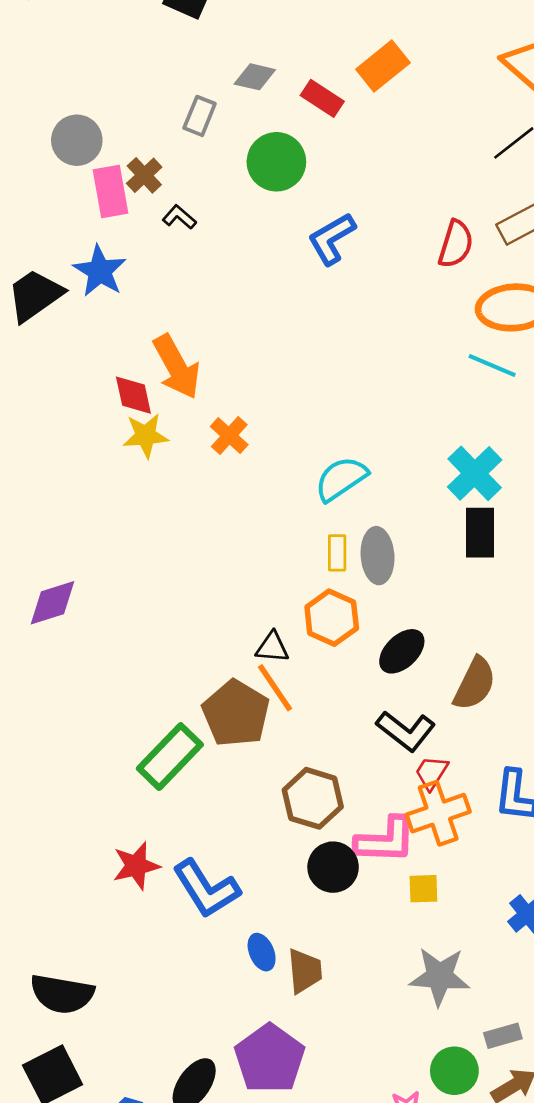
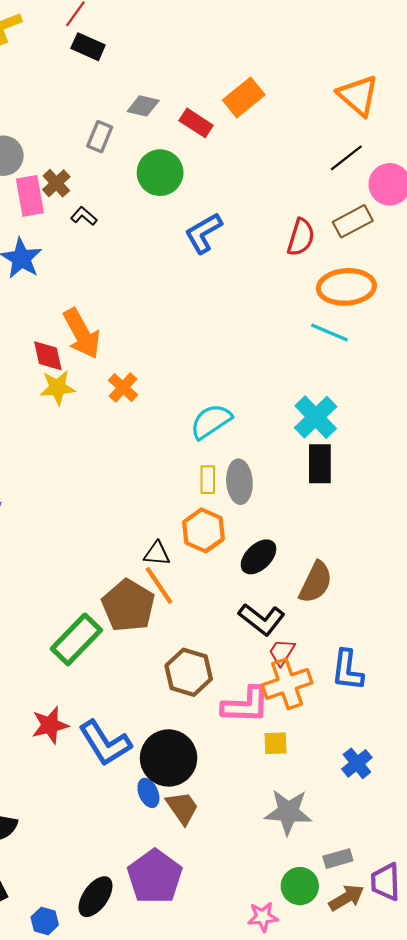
black circle: (333, 867) -> (169, 758), moved, size x1.4
brown trapezoid: (305, 971) -> (182, 808), turned -30

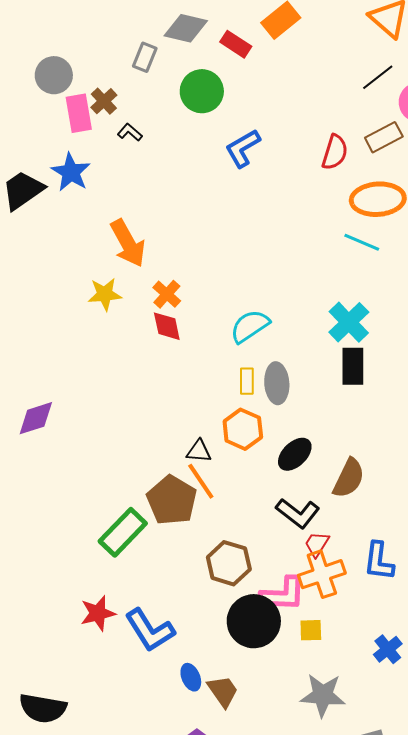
gray diamond: (143, 106) -> (186, 28), size x1.4
red diamond: (48, 356) -> (167, 326), moved
black circle: (169, 758) -> (254, 621), moved

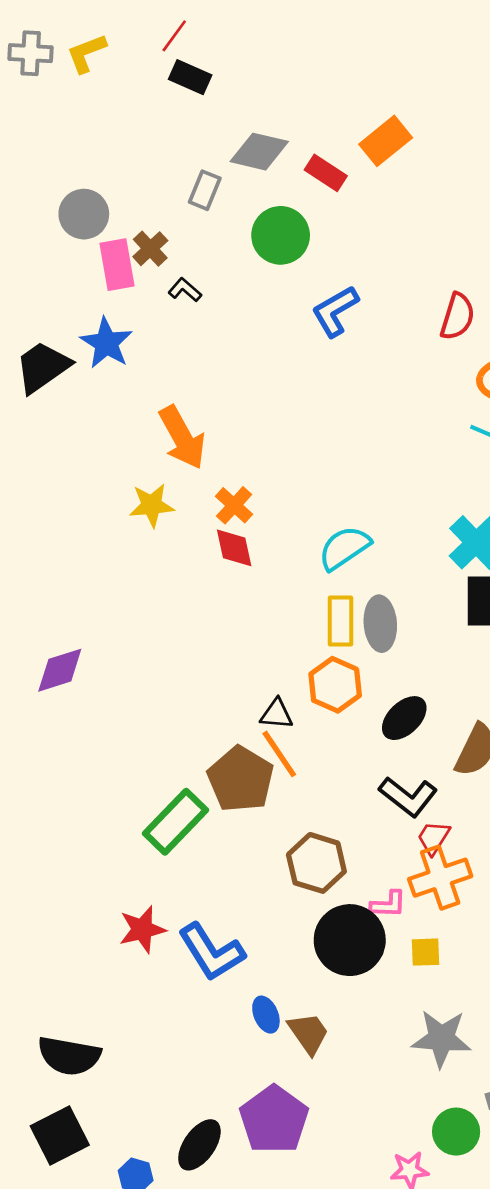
yellow rectangle: (247, 381) -> (340, 621), size x1.4
pink L-shape: (283, 594) -> (388, 904), size x0.6

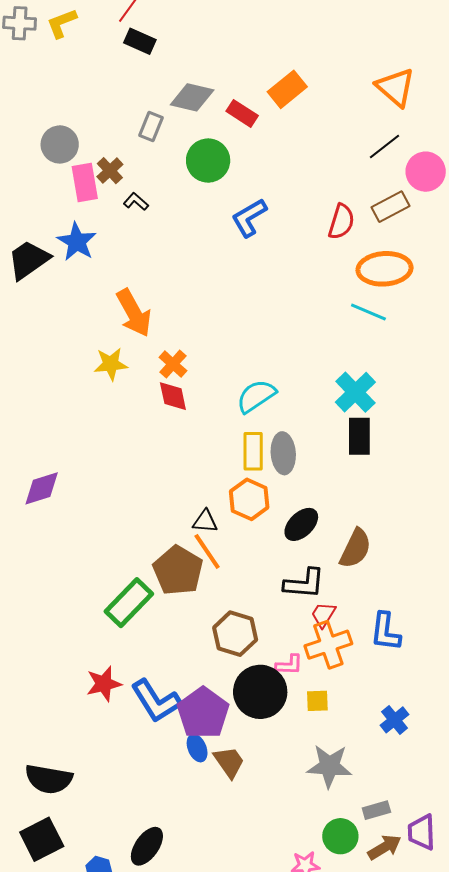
black L-shape: (408, 796) -> (304, 584), turned -33
purple pentagon: (274, 1120) -> (203, 713), moved

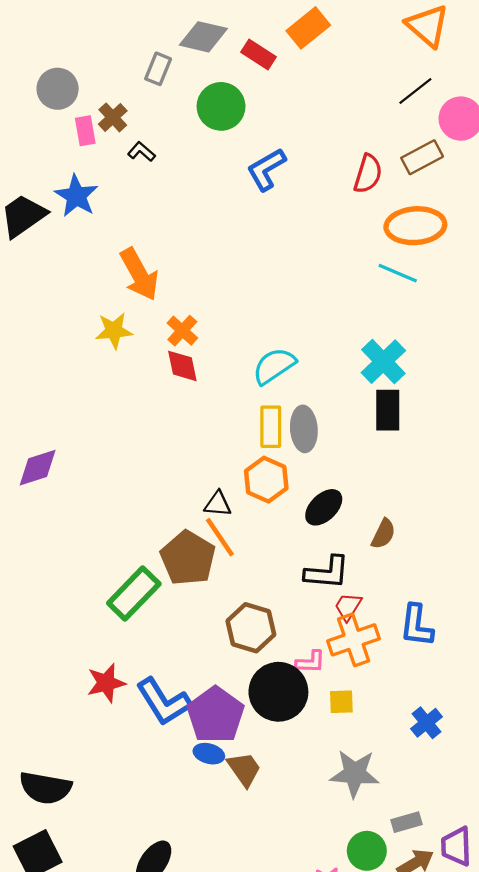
pink rectangle: (85, 183) -> (85, 131), size x0.7
brown semicircle: (355, 548) -> (383, 534), size x0.7
blue ellipse: (197, 748) -> (209, 754), turned -52

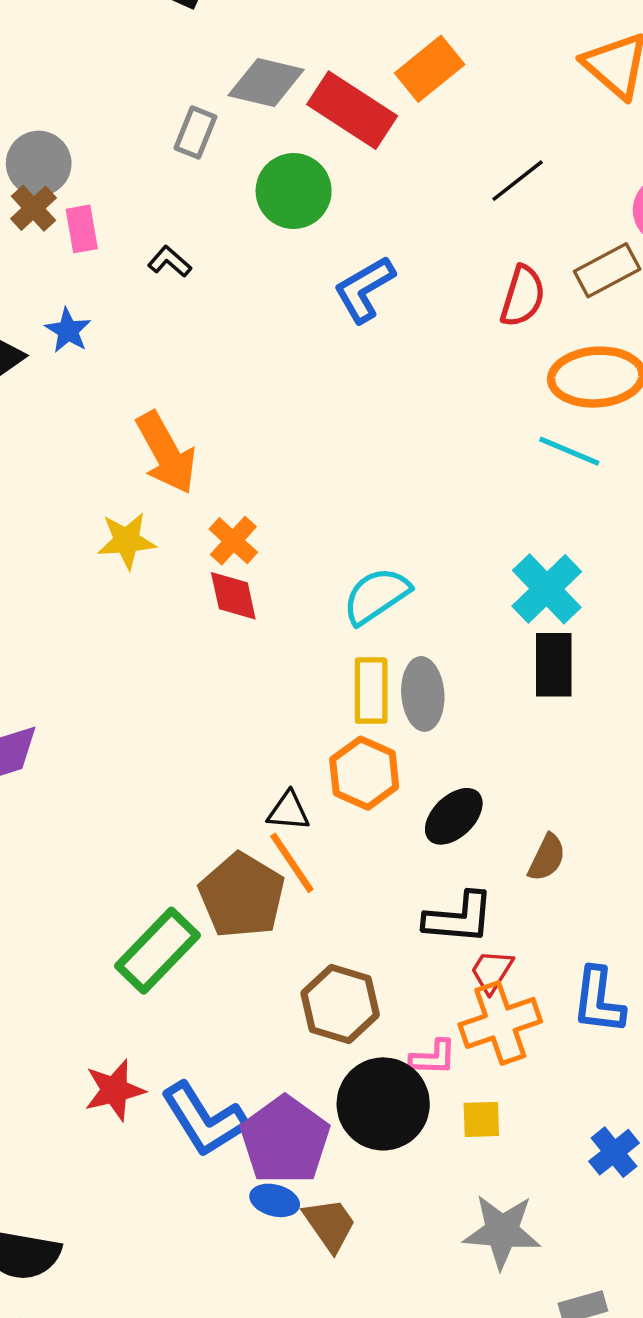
red rectangle: (259, 54) -> (352, 110), size x1.6
black line: (415, 91) -> (518, 181), moved
brown cross: (113, 117) -> (33, 208), moved
blue star: (76, 196) -> (68, 331), size x0.7

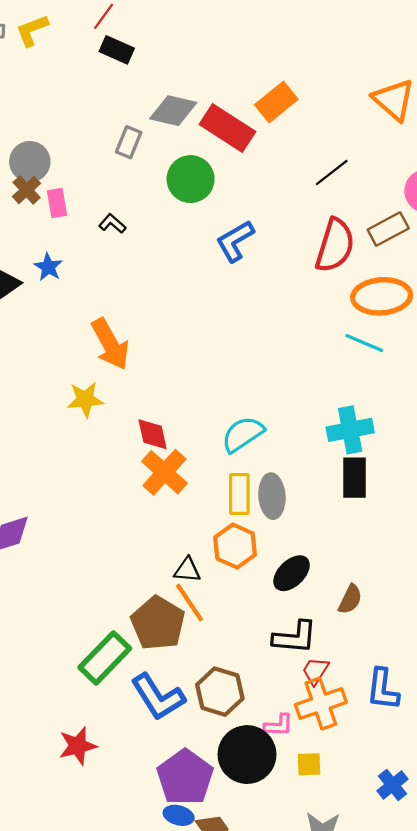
red semicircle: (523, 296) -> (335, 245), size x1.4
orange cross: (233, 541) -> (164, 472), moved, size x1.5
cyan cross: (547, 589) -> (350, 430), turned 33
blue L-shape: (204, 1119) -> (158, 697), moved

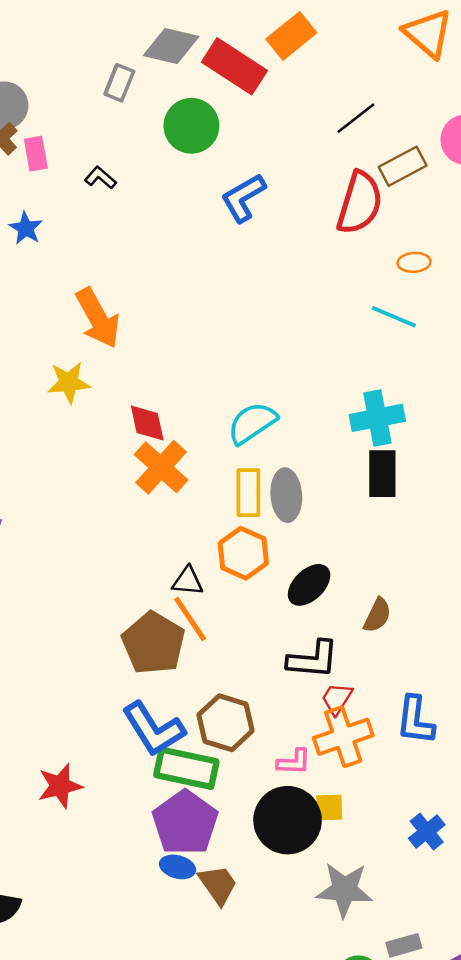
brown rectangle: (388, 229) -> (403, 166), moved
orange ellipse: (382, 296) -> (414, 262), size x0.5
green rectangle: (105, 658) -> (186, 768), moved, turned 58
black circle: (247, 755) -> (288, 820), moved

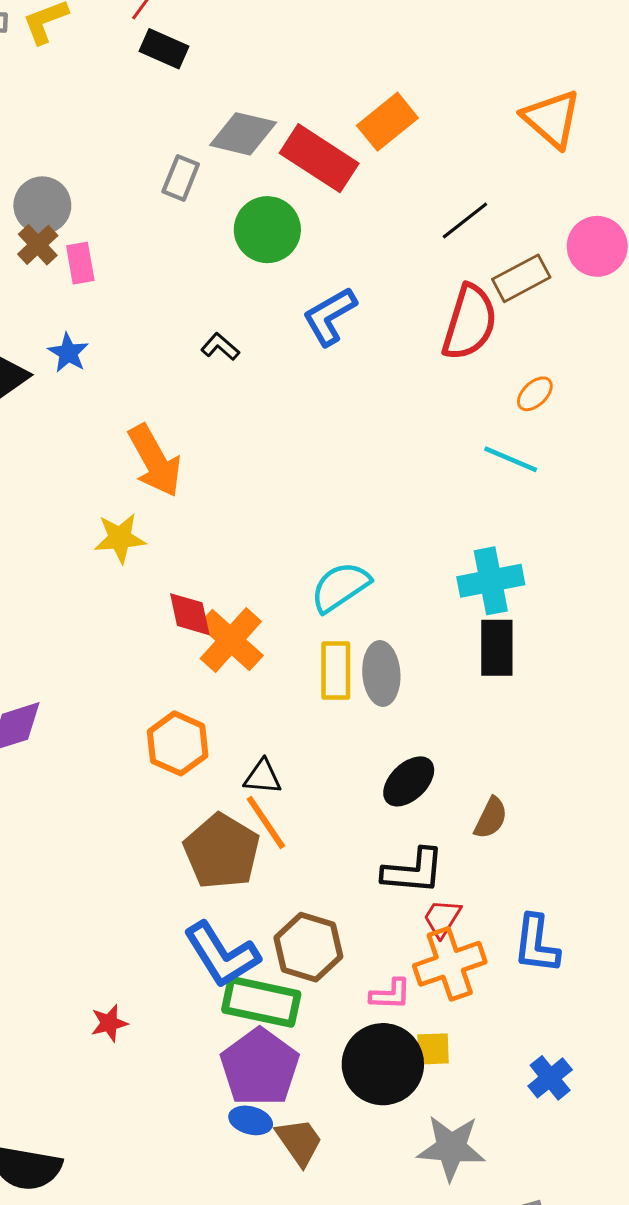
black L-shape: (100, 178) -> (220, 347), moved
orange ellipse: (414, 262) -> (535, 394), turned -40
red diamond: (147, 423) -> (190, 614), moved
orange hexagon: (243, 553) -> (178, 743), moved
red star: (60, 786) -> (109, 1023), size x0.7

